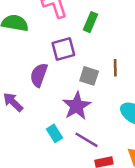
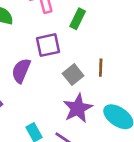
gray square: (89, 76) -> (73, 75), turned 30
purple star: (77, 106) -> (78, 108), moved

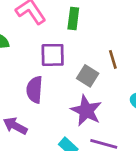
purple square: (48, 45) -> (53, 55), turned 30
purple star: (78, 108) -> (86, 111), moved

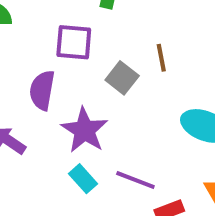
purple star: (86, 111) -> (84, 130), moved

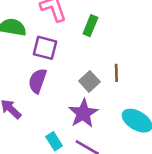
purple square: (74, 42) -> (45, 48), moved
purple star: (84, 130) -> (83, 113), moved

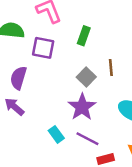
green rectangle: (90, 26) -> (84, 36), moved
purple semicircle: (37, 81) -> (18, 78), moved

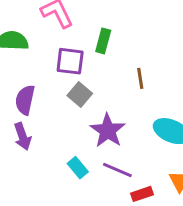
purple square: (43, 48) -> (70, 61), moved
gray square: (86, 77) -> (80, 95), moved
purple arrow: (14, 107) -> (23, 136), turned -145

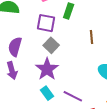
purple star: (108, 131) -> (47, 69), moved

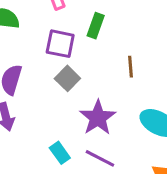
purple star: (47, 69) -> (98, 118), moved

